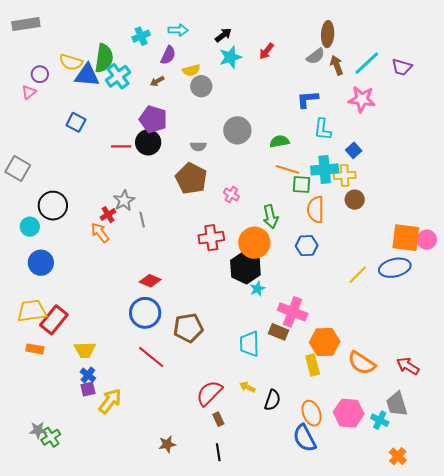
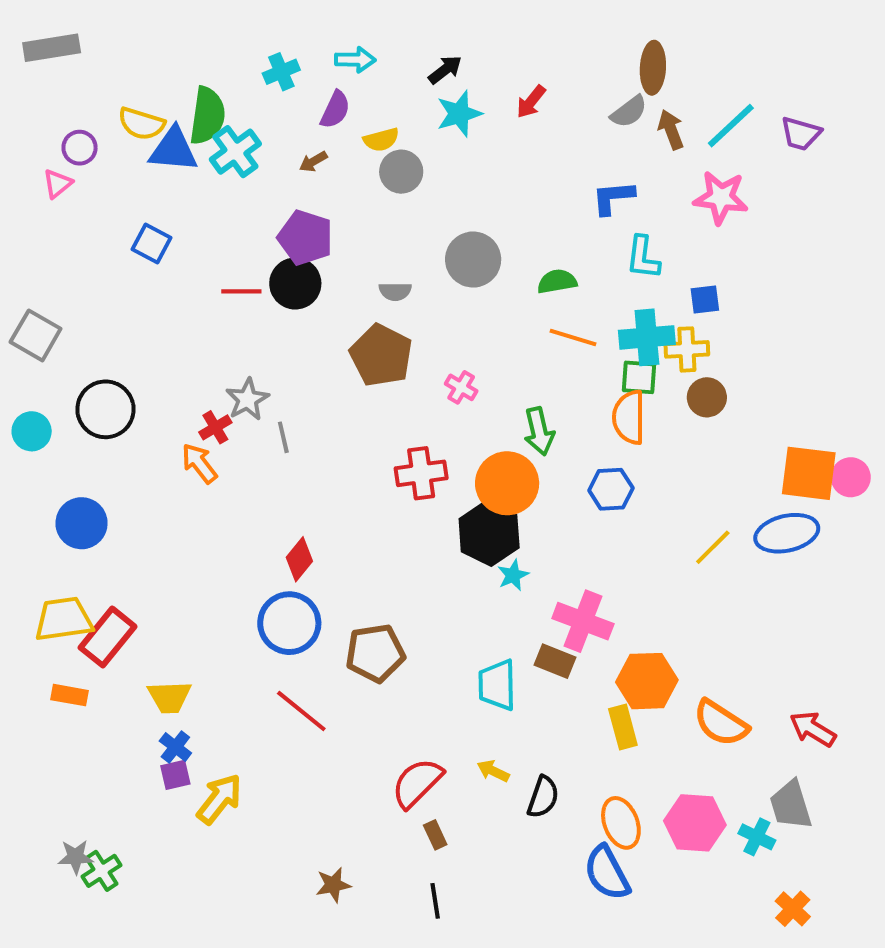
blue square: (354, 150) -> (705, 299), turned 35
green square: (302, 184) -> (639, 377), moved
cyan circle: (30, 227) -> (32, 431), moved
red diamond: (150, 281) -> (299, 559), turned -75

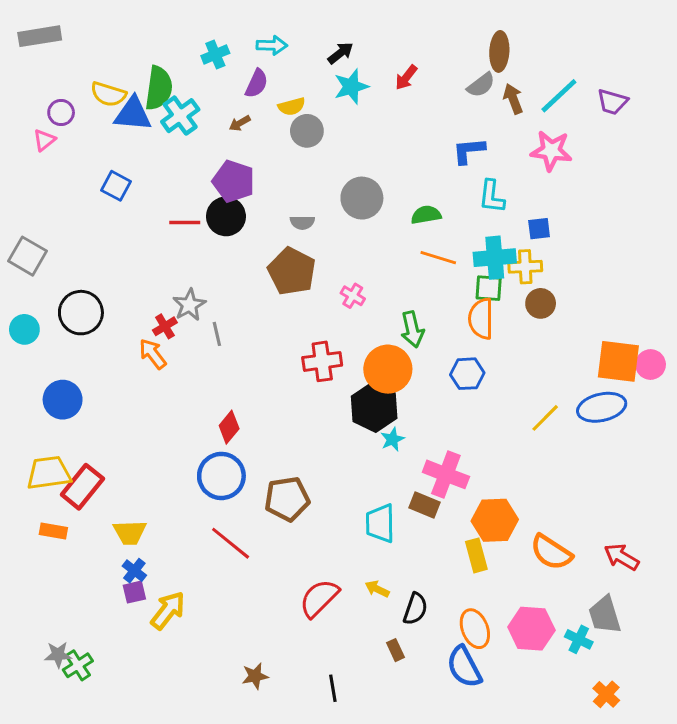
brown rectangle: (435, 835) -> (395, 650), moved

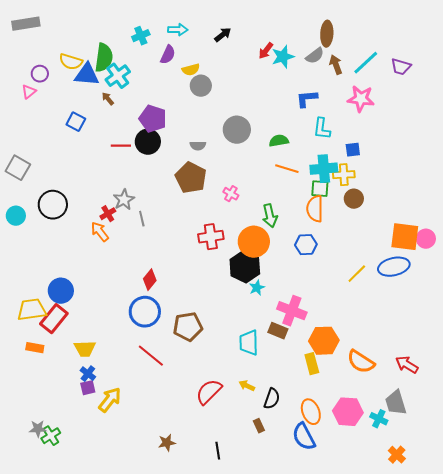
cyan star: (351, 87) -> (283, 57), moved
brown arrow: (240, 123) -> (108, 99), moved, turned 80
blue circle: (63, 400) -> (61, 291), moved

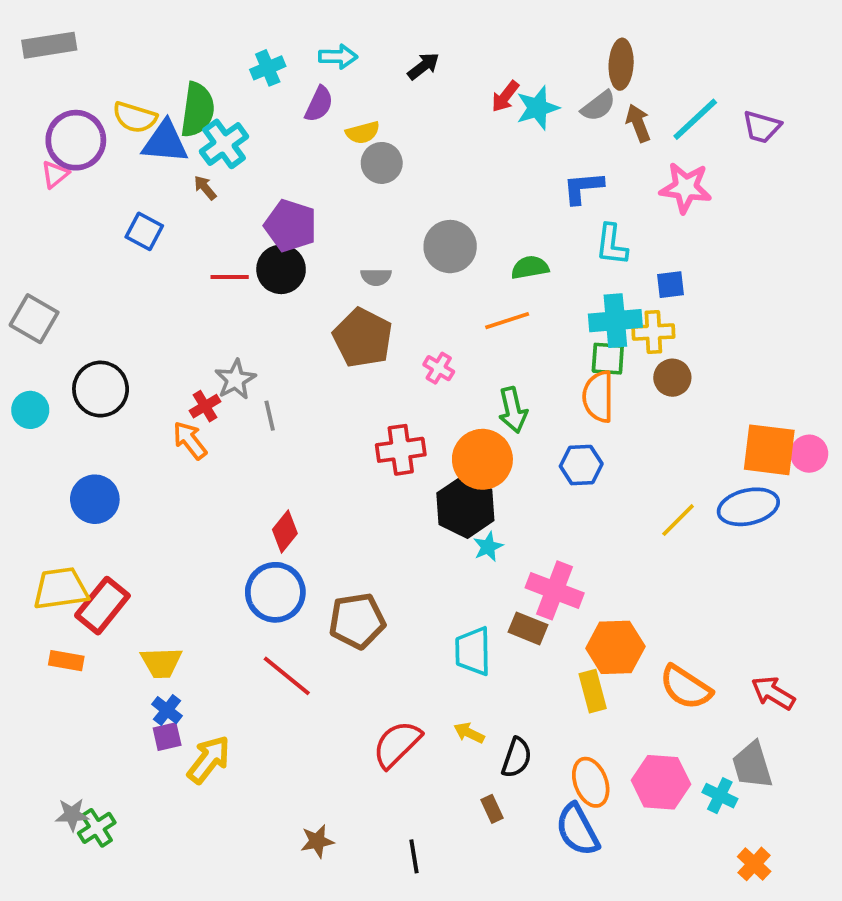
purple circle: (40, 74) -> (76, 140), size x1.8
orange line: (287, 169) -> (507, 321), moved, turned -35
blue circle: (61, 291) -> (95, 499), moved

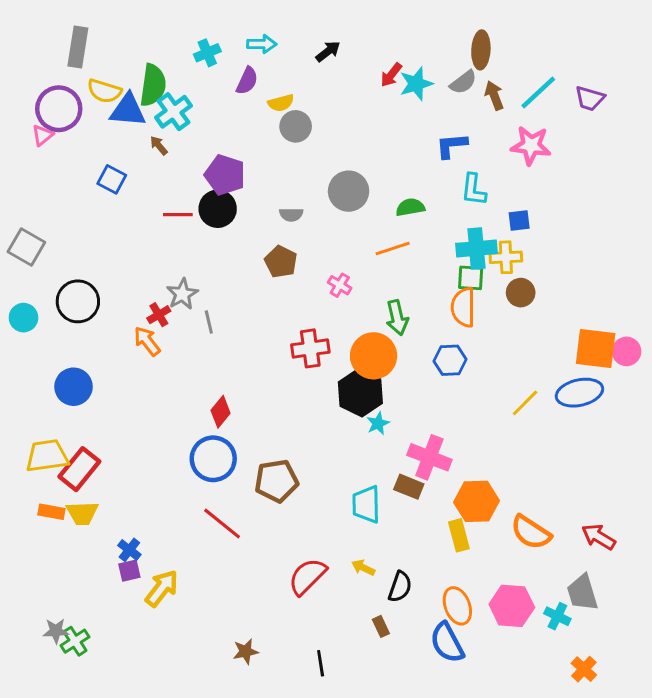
gray rectangle: (49, 45) -> (78, 47), moved, turned -72
brown pentagon: (363, 338) -> (281, 262), size x0.7
yellow trapezoid: (161, 663) -> (82, 513), moved

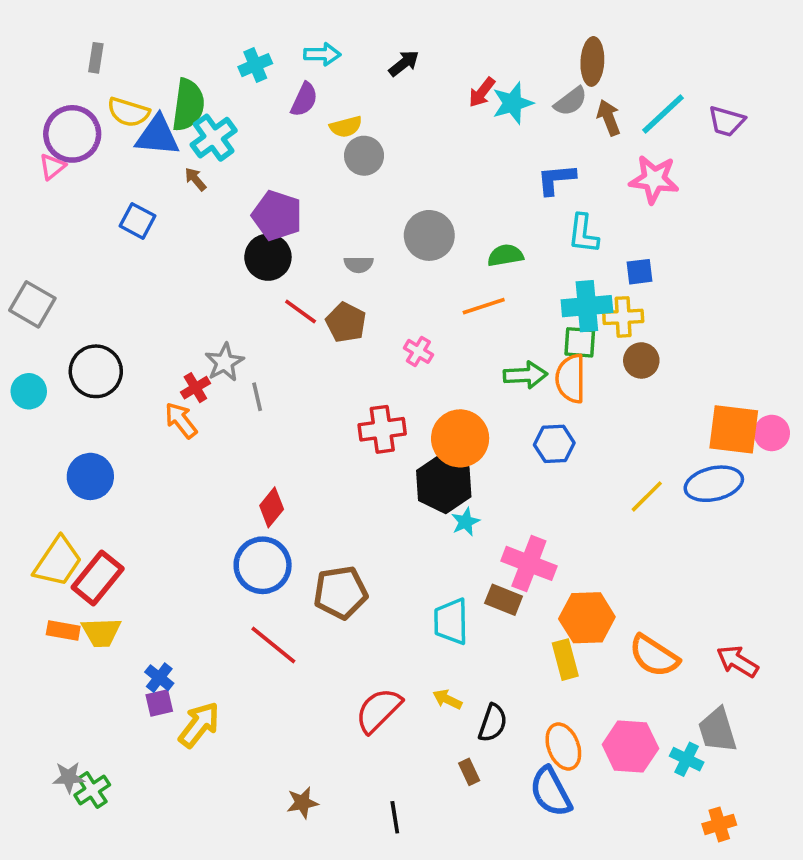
gray rectangle: (78, 47) -> (96, 58), size x0.6
red line: (178, 215) -> (301, 312), moved, turned 36
green arrow: (397, 318) -> (525, 375), moved, turned -80
yellow trapezoid: (47, 456) -> (58, 562), turned 132
orange cross: (584, 669) -> (719, 824), turned 30

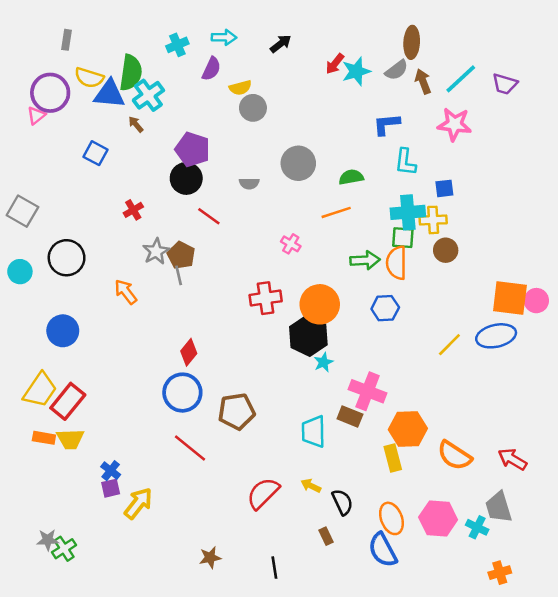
brown pentagon: (346, 322) -> (181, 255), moved
red cross: (195, 388) -> (133, 210), moved
black semicircle: (493, 723) -> (342, 502), turned -44

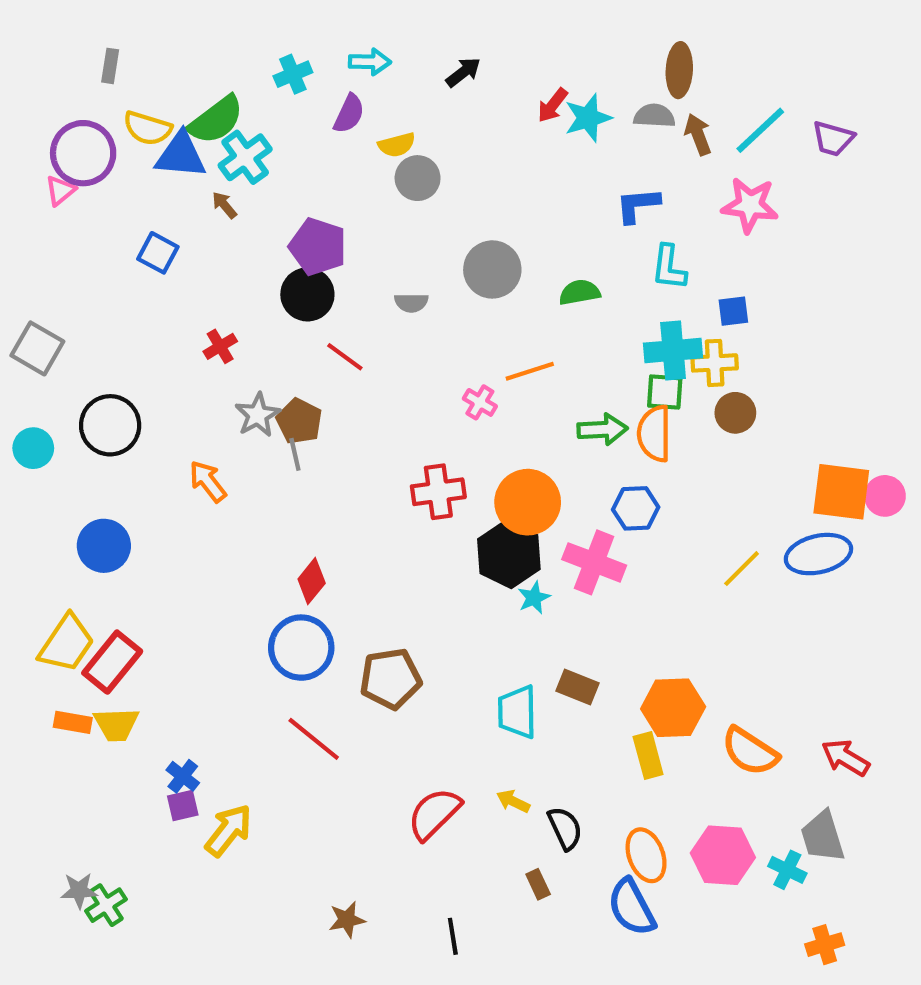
gray semicircle: (397, 70) -> (654, 116), turned -140
green semicircle: (131, 73) -> (216, 120), turned 45
orange line: (336, 212) -> (530, 371), moved
pink cross: (368, 391) -> (594, 562), moved

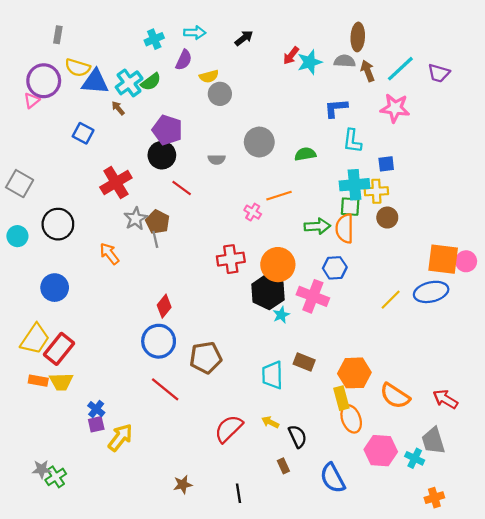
green semicircle: (216, 120) -> (151, 82), moved, size x0.7
red cross: (220, 346) -> (116, 183), size x1.8
orange ellipse: (646, 855) -> (351, 419), moved

